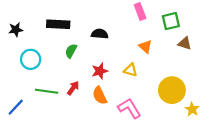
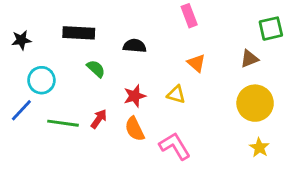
green square: (171, 21) -> (271, 29), moved
brown triangle: (185, 43) -> (249, 59), turned -40
green semicircle: (71, 51) -> (96, 69), turned 104
yellow circle: (172, 90) -> (255, 103), moved
blue line: (16, 107) -> (21, 110), moved

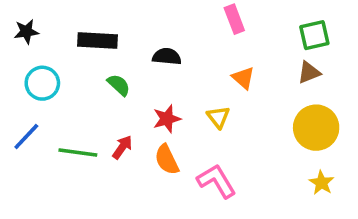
green square: (271, 29) -> (314, 35), moved
black star: (21, 40) -> (26, 32), moved
cyan circle: (41, 80) -> (42, 83), moved
yellow triangle: (176, 95) -> (218, 117), turned 36

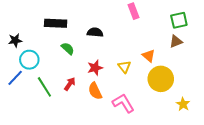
black star: (26, 32) -> (15, 40), moved
orange triangle: (243, 78) -> (149, 56), moved
cyan circle: (42, 83) -> (29, 60), moved
yellow circle: (316, 128) -> (161, 79), moved
green line: (78, 153) -> (44, 87), turned 50

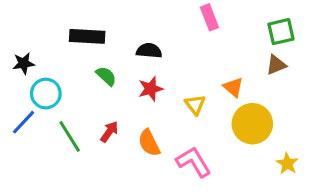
red star: (95, 68) -> (151, 89), moved

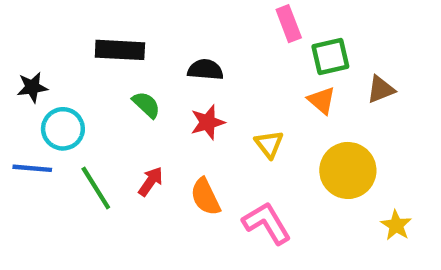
green square: (281, 32) -> (330, 57), moved
orange triangle: (233, 87) -> (322, 100), moved
blue line: (24, 122) -> (32, 168), turned 52

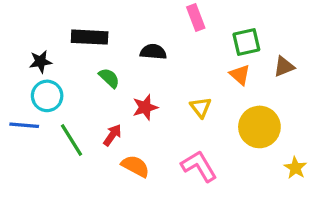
pink rectangle: (289, 24) -> (196, 18), moved
black star: (32, 87) -> (41, 62), moved
red star: (208, 122) -> (145, 107), moved
orange semicircle: (205, 197) -> (135, 166), moved, turned 144

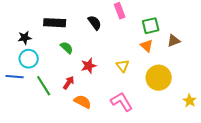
black semicircle: (153, 52) -> (95, 23), moved, turned 49
yellow star: (295, 168) -> (190, 101), moved

